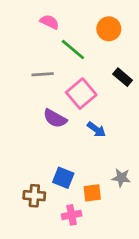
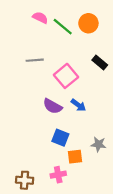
green line: (73, 49) -> (63, 27), moved
purple semicircle: (55, 118) -> (53, 106), moved
blue square: (63, 178) -> (60, 138), moved
brown cross: (34, 196) -> (25, 180), moved

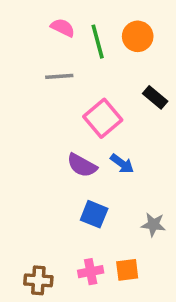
green line: (63, 27) -> (98, 42), turned 35
gray line: (35, 60) -> (59, 76), moved
orange square: (75, 157) -> (127, 270), moved

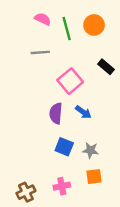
purple semicircle: (82, 165) -> (56, 113), turned 66
gray star: (153, 225) -> (90, 150), moved
orange square: (127, 270) -> (94, 177), moved
brown cross: (38, 280) -> (26, 192), turned -30

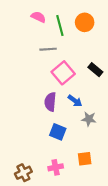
gray line: (40, 52) -> (48, 49), moved
black rectangle: (106, 67) -> (95, 70), moved
gray star: (90, 150) -> (89, 119), moved

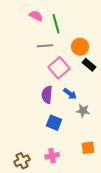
orange circle: (85, 22) -> (80, 47), moved
orange square: (85, 159) -> (88, 148), moved

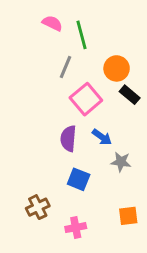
gray line: (45, 46) -> (65, 67), turned -63
brown cross: (22, 161) -> (38, 207), moved

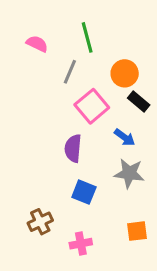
pink semicircle: (52, 23) -> (37, 44), moved
blue arrow: (102, 137) -> (125, 137), moved
gray star: (121, 162) -> (129, 173), size x1.4

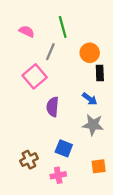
black rectangle: (139, 101) -> (100, 73), turned 48
pink square: (92, 106) -> (35, 76), moved
blue square: (84, 192) -> (64, 148), moved

